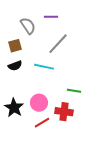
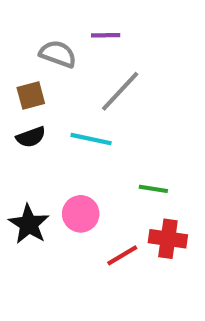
gray semicircle: (28, 26) -> (58, 54), turned -36
red cross: (64, 112) -> (168, 239), moved
red line: (42, 123) -> (122, 255), moved

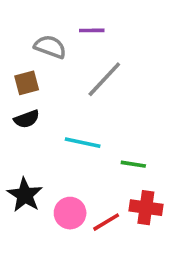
cyan line: (91, 139) -> (83, 143), moved
pink circle: (81, 214) -> (70, 213), moved

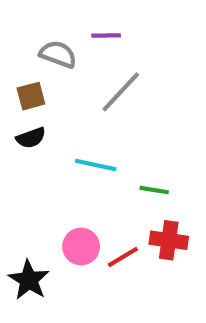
black star: (25, 195) -> (29, 280), moved

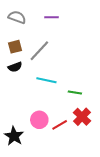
gray semicircle: (58, 54) -> (17, 17), moved
gray line: (121, 92) -> (39, 51), moved
red cross: (169, 240) -> (82, 117), turned 36

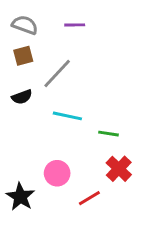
brown square: (15, 47) -> (23, 56), moved
red line: (60, 125) -> (89, 198), moved

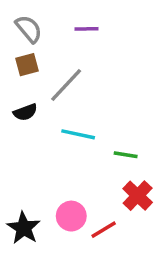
gray semicircle: (25, 25) -> (29, 29), turned 30
pink circle: (57, 173) -> (71, 216), moved

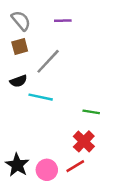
cyan line: (78, 134) -> (41, 97), moved
red cross: (138, 196) -> (84, 141), moved
pink circle: (71, 216) -> (47, 170), moved

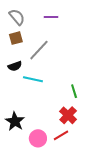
green line: (91, 112) -> (74, 91), turned 64
black star: (17, 165) -> (15, 121), moved

